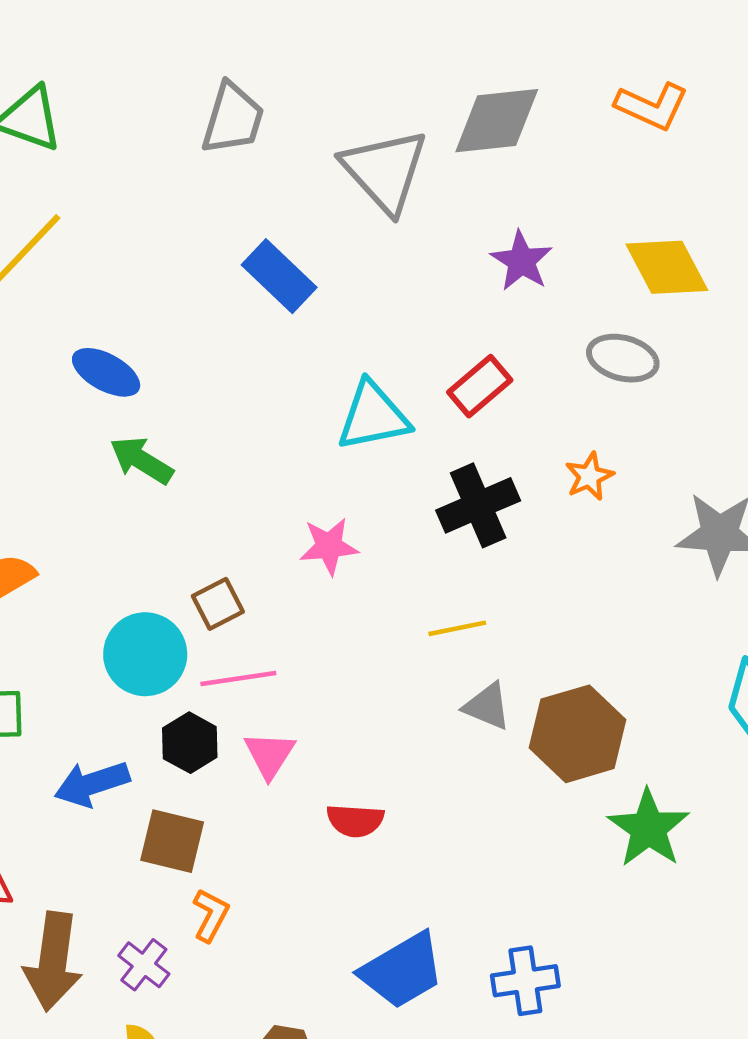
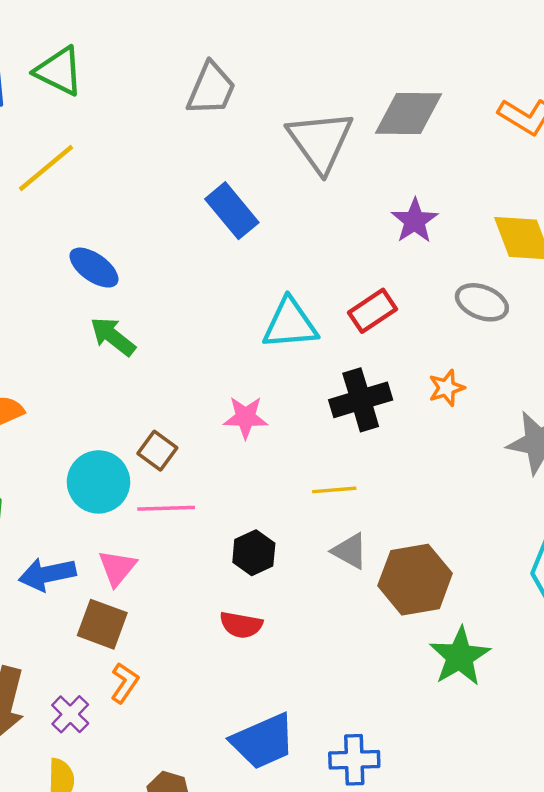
brown square: (218, 604) -> (157, 451), turned -33
black hexagon: (190, 743) -> (254, 553), moved
pink triangle: (269, 755) -> (117, 568), moved

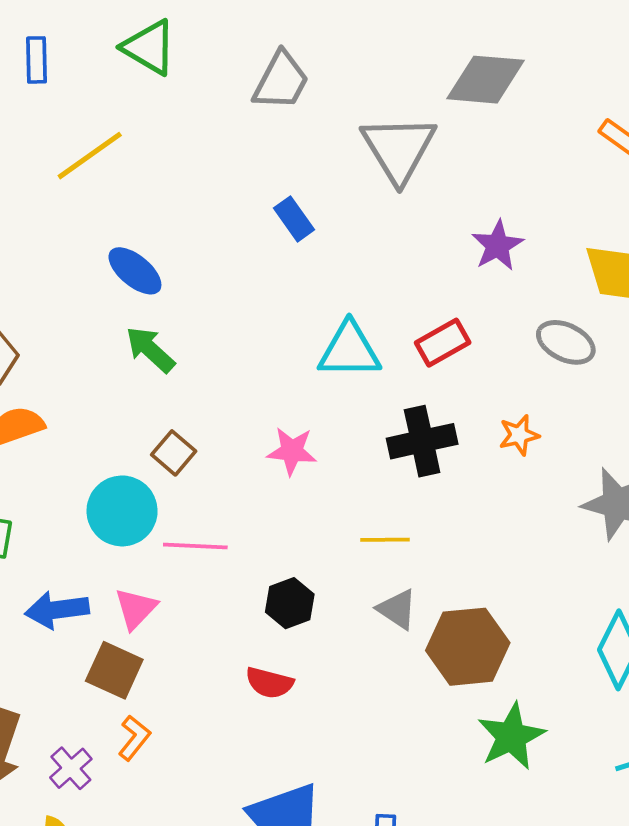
green triangle: (59, 71) -> (149, 47), moved
gray diamond: (408, 113) -> (485, 80), moved
blue rectangle: (232, 211) -> (294, 219), size x0.7
brown square: (157, 451) -> (174, 453), moved

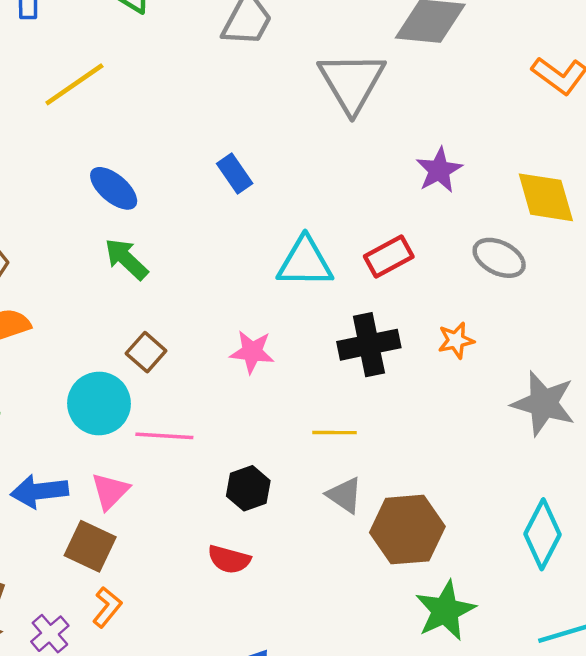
blue rectangle: (294, 219) -> (235, 174), moved

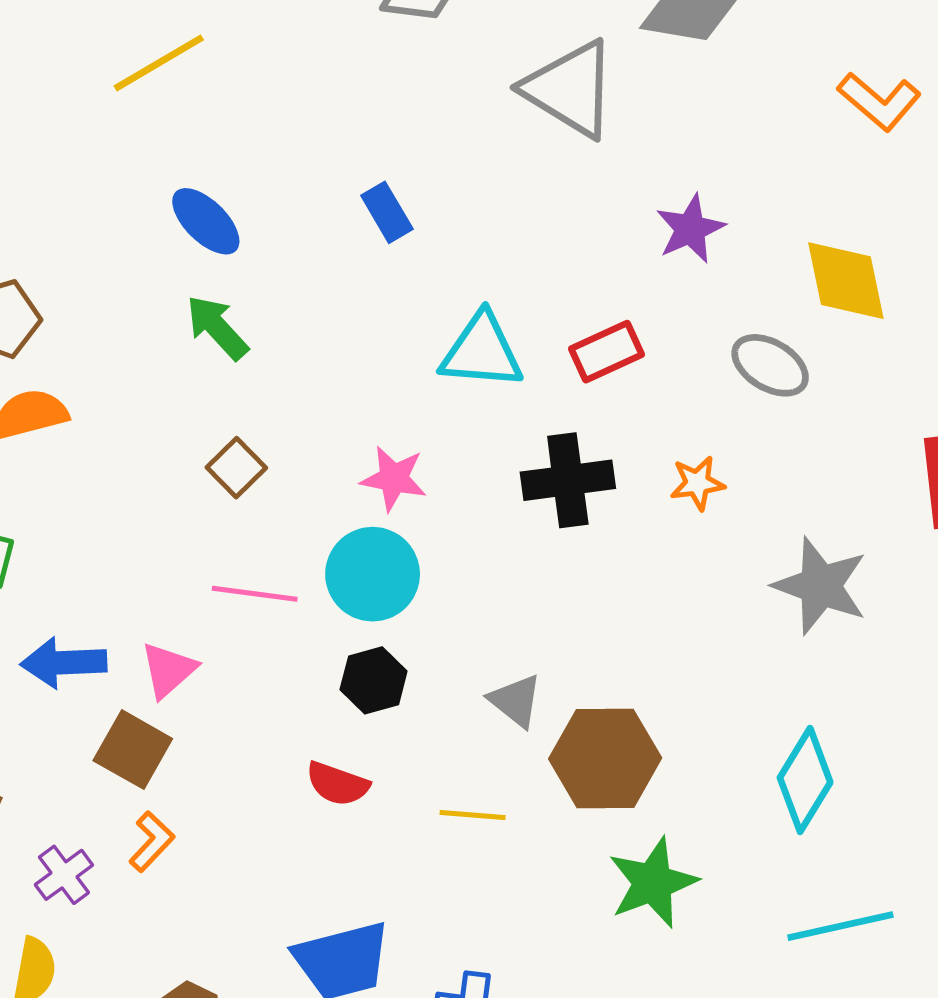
gray triangle: (352, 82) -> (570, 89), turned -32
cyan circle: (99, 404) -> (373, 574), moved
yellow line: (334, 433) -> (473, 815), moved

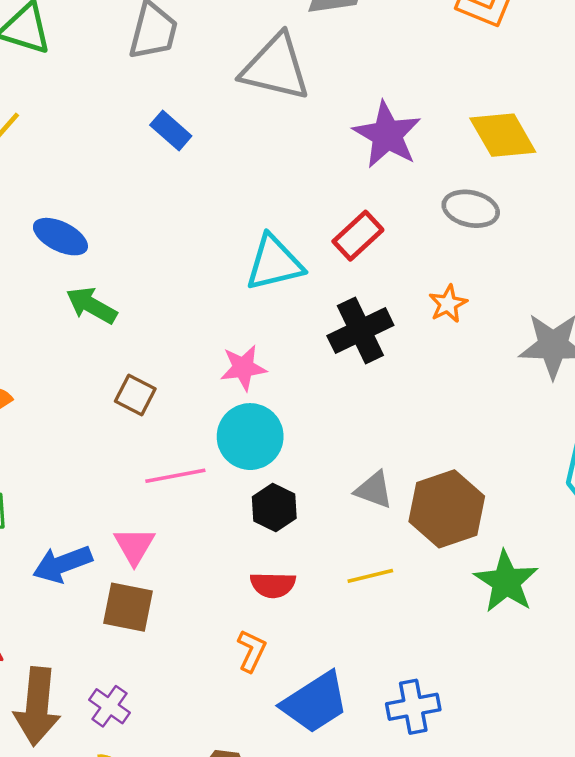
blue rectangle: (387, 212) -> (171, 131), moved
purple star: (690, 229) -> (387, 135), size x1.4
orange L-shape: (152, 842) -> (252, 651), moved

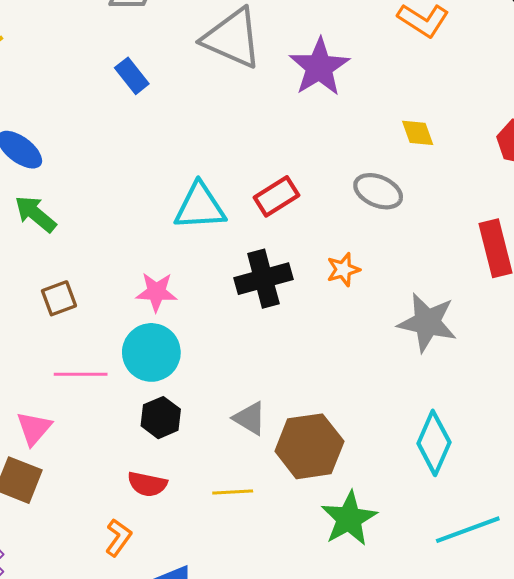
purple star: (387, 135) -> (319, 67), moved
yellow diamond: (503, 135) -> (418, 133), size x0.6
brown square: (135, 395) -> (59, 298), turned 32

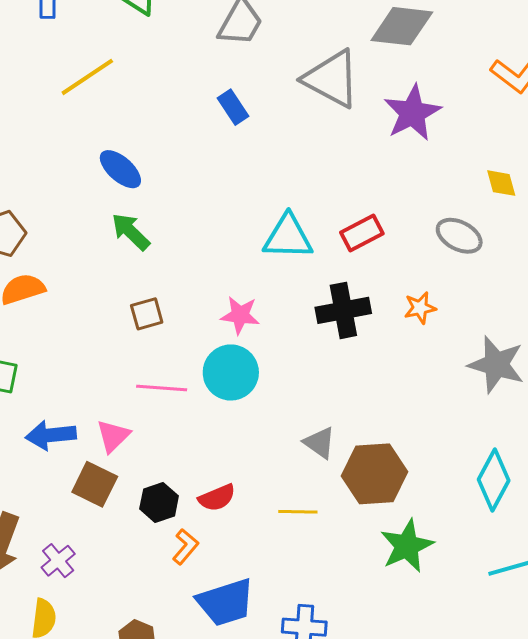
black hexagon: (161, 418) -> (159, 502), moved
red semicircle: (147, 484) -> (217, 498), turned -39

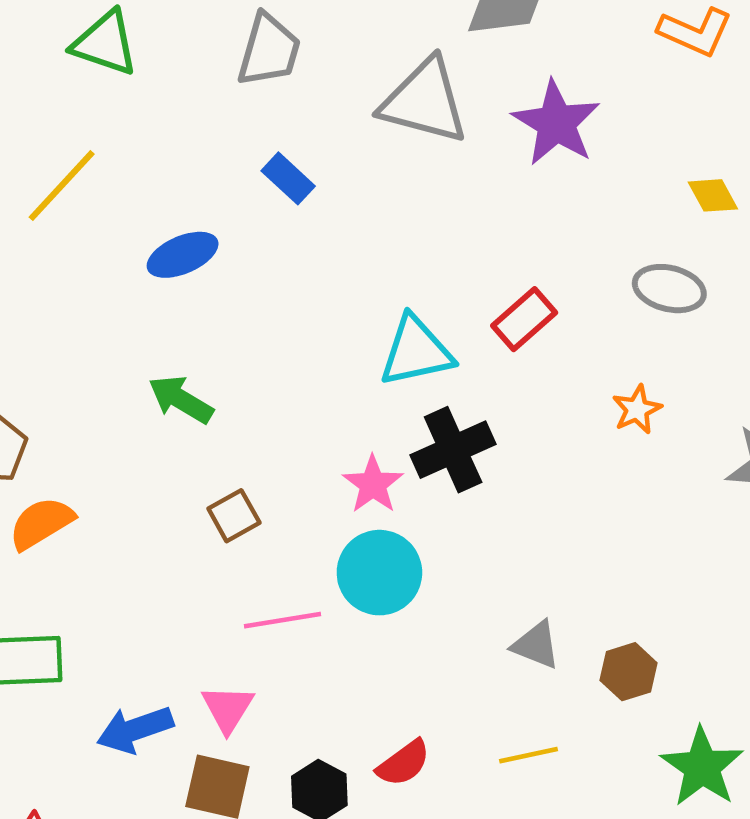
blue ellipse: (120, 169) -> (183, 255), moved, turned -51
black cross: (343, 310) -> (453, 450), moved
pink star: (240, 315) -> (373, 484), turned -30
brown hexagon: (375, 474) -> (629, 672), size x0.6

